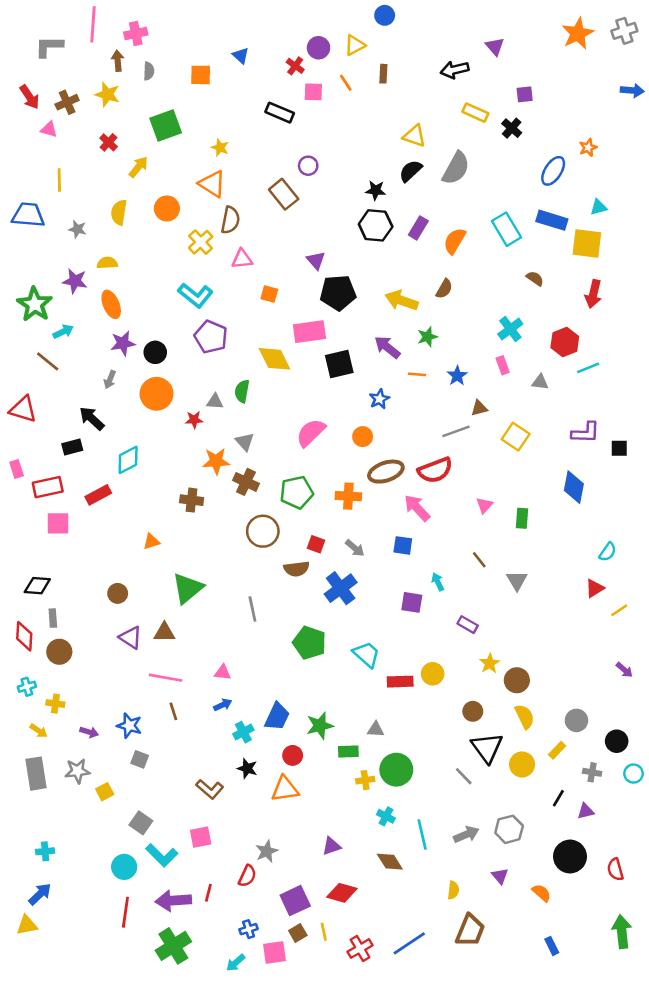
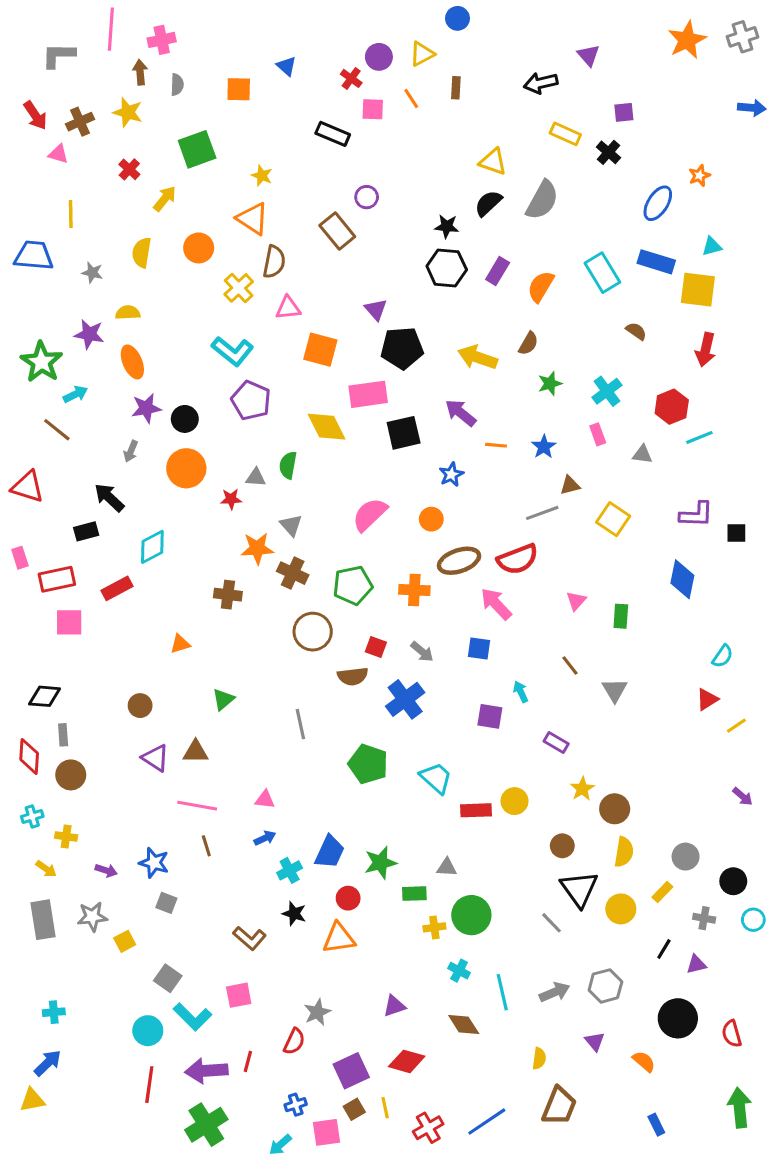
orange square: (269, 294) -> (320, 350), size x1.6
green star: (427, 337) -> (550, 384), moved
green triangle: (188, 588) -> (223, 699), size x0.6
yellow semicircle: (525, 717) -> (624, 852), turned 35

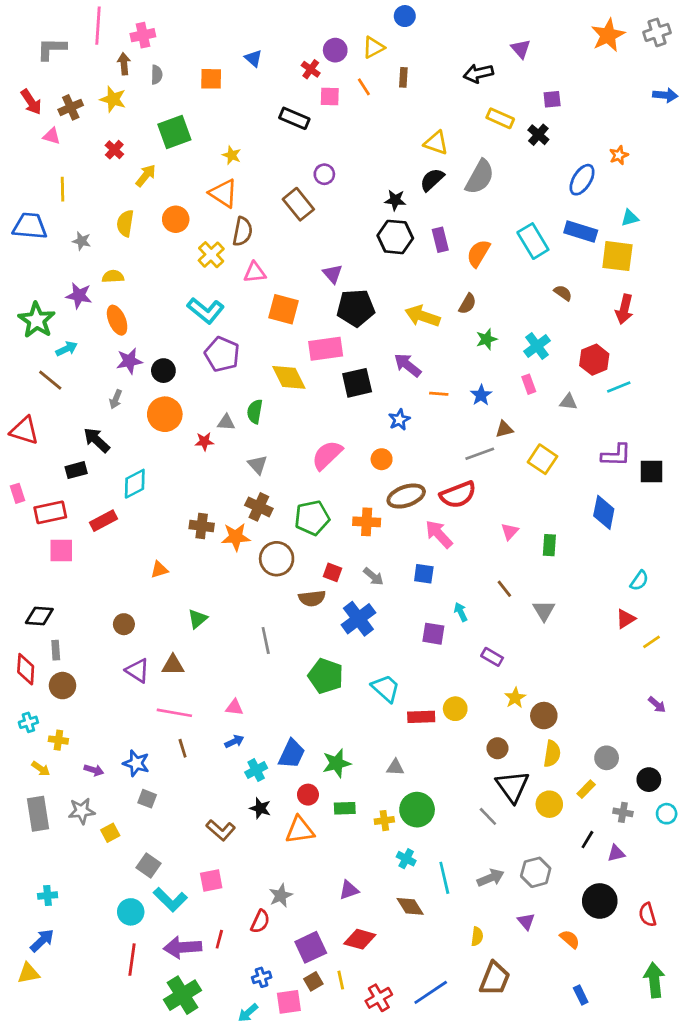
purple rectangle: (498, 271) -> (440, 240), turned -45
black square: (736, 533) -> (652, 471), size x1.4
orange star: (257, 548) -> (236, 537), moved
green rectangle: (414, 894) -> (345, 808), moved

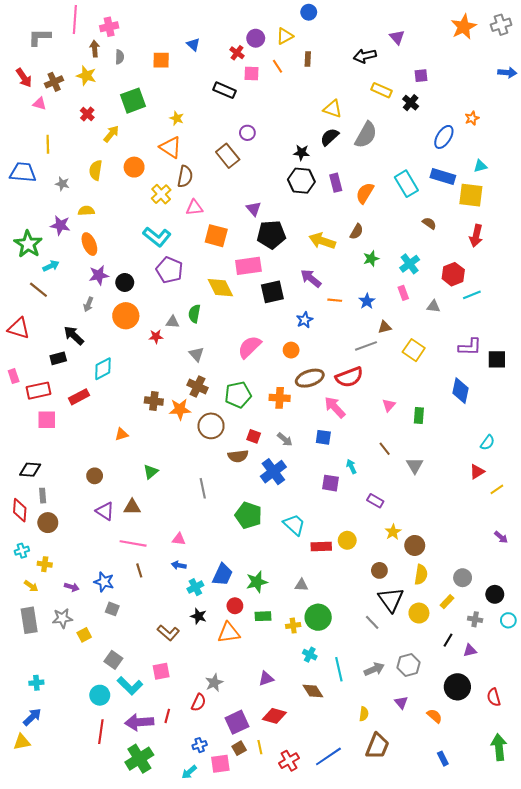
blue arrow: (234, 741) -> (179, 565), turned -144

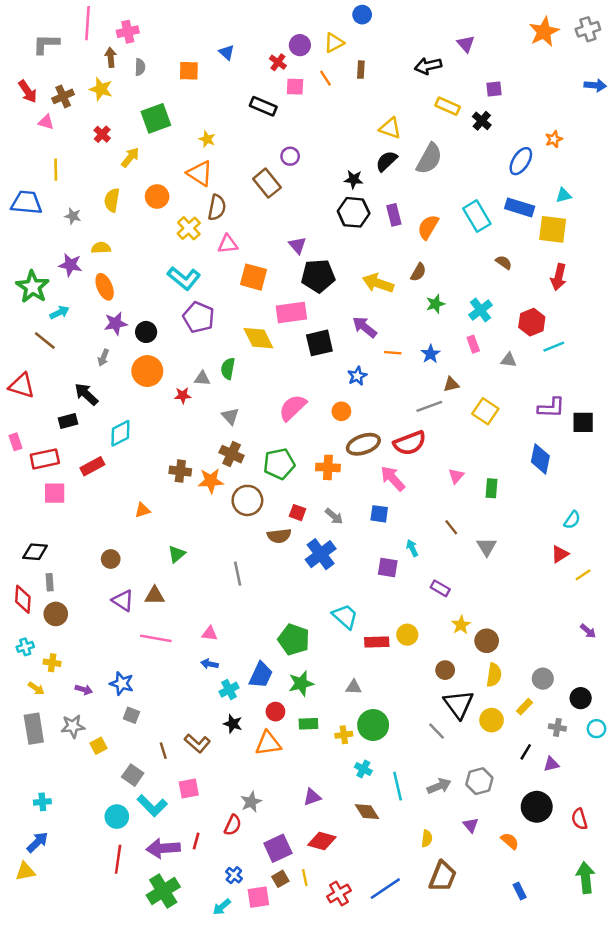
green pentagon: (248, 515) -> (294, 640), moved
brown line: (139, 570) -> (163, 751), moved
blue cross: (200, 745) -> (234, 875), turned -32

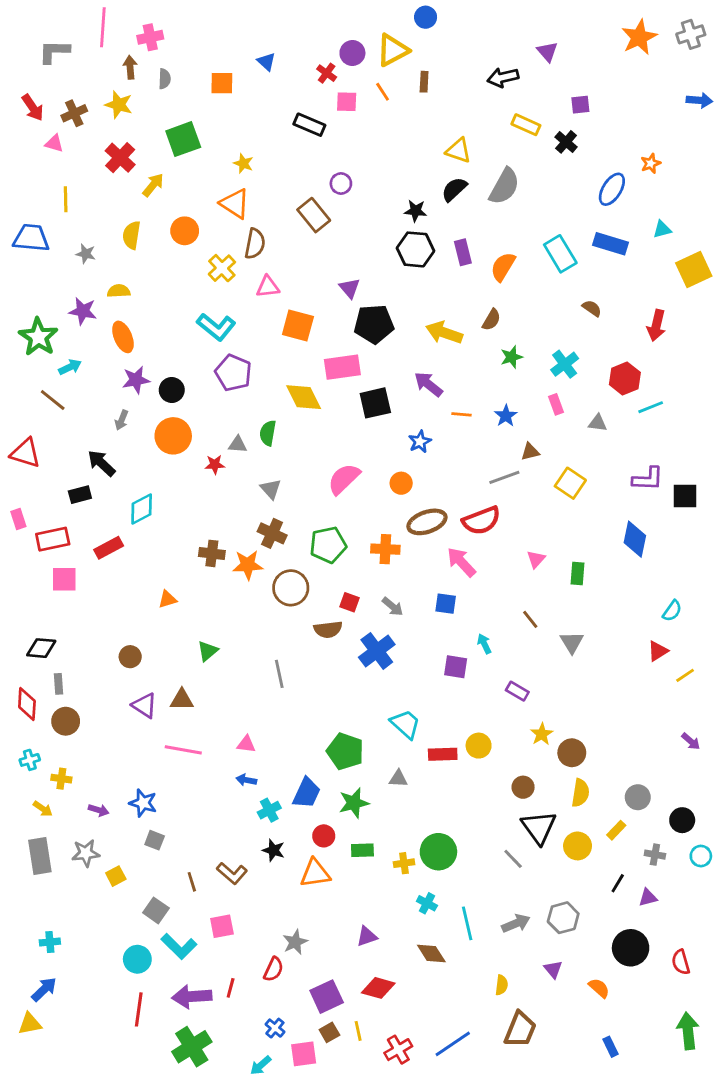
yellow triangle: (334, 43) -> (393, 50), size x1.4
red cross: (102, 134) -> (120, 158), size x1.5
yellow square: (553, 229) -> (694, 270), moved, turned -32
gray triangle: (354, 687) -> (398, 779), moved

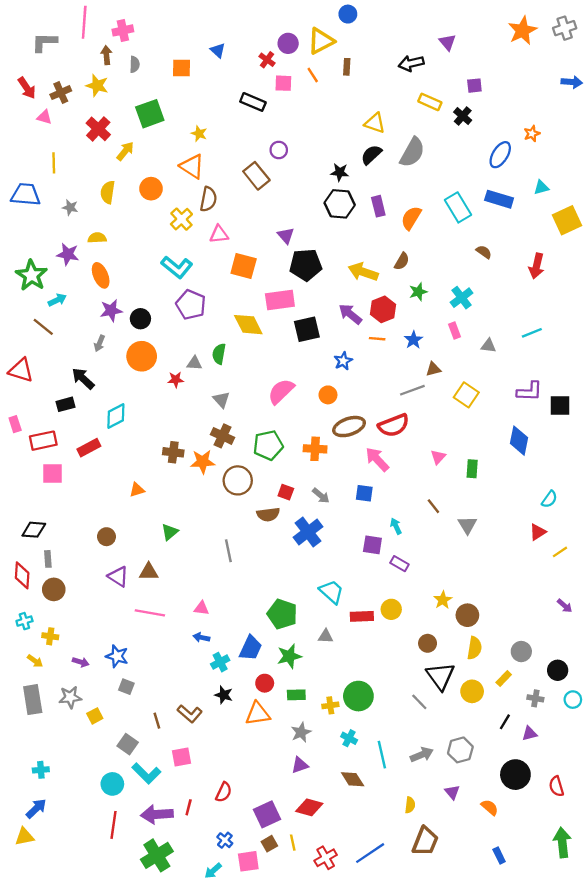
red hexagon: (625, 379) -> (383, 309), moved
purple rectangle: (517, 691) -> (399, 564), moved
gray star: (295, 942) -> (301, 732), moved

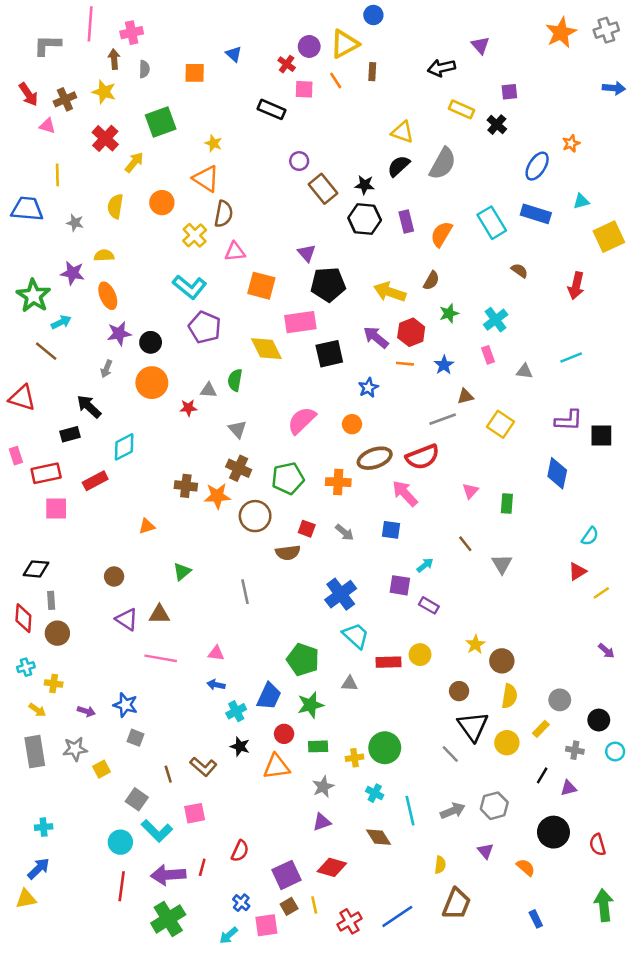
brown rectangle: (256, 176) -> (323, 189), moved
cyan arrow: (396, 526) -> (425, 565), turned 77
blue cross: (308, 532) -> (341, 594), moved

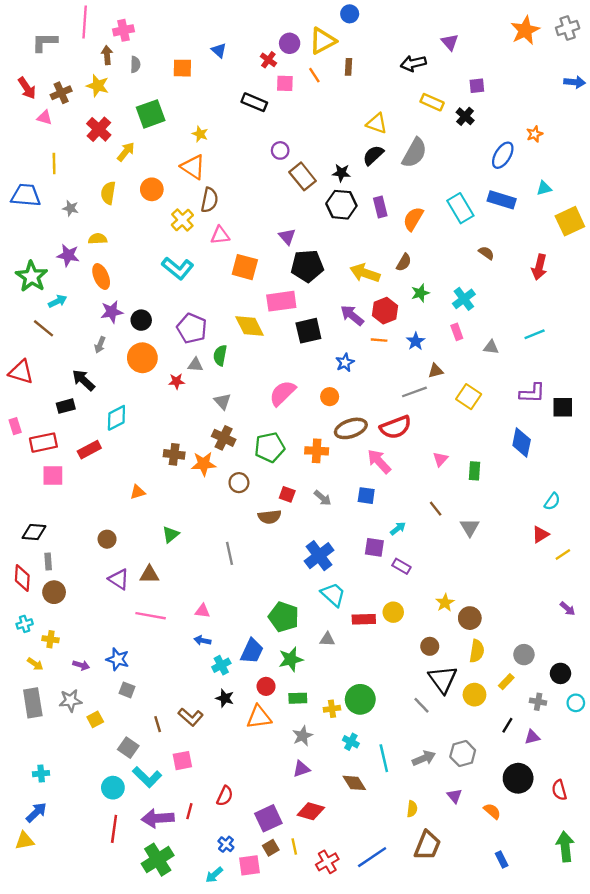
purple pentagon: (205, 327) -> (192, 328), moved
brown circle: (255, 516) -> (239, 483), size x0.7

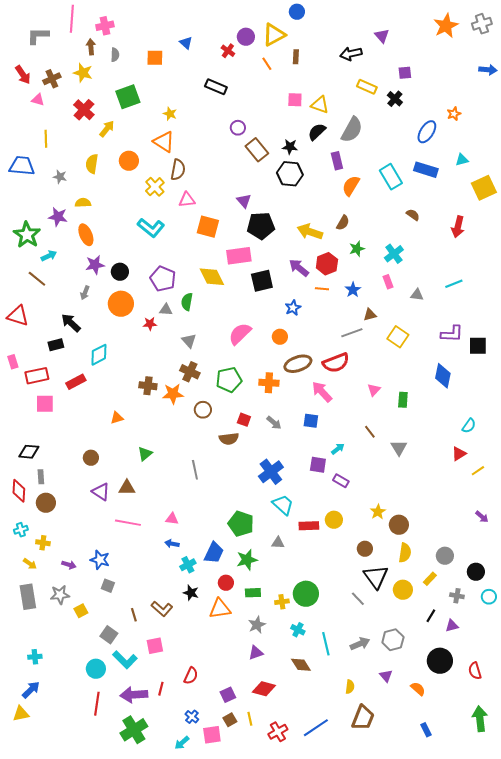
pink square: (285, 83) -> (295, 100), moved
purple rectangle: (380, 207) -> (337, 161), moved
purple square: (268, 818) -> (228, 695), size x0.7

